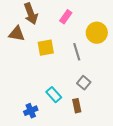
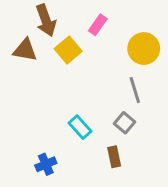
yellow square: (46, 48) -> (68, 50), moved, turned -30
gray line: (77, 52) -> (135, 90), moved
cyan rectangle: (54, 95) -> (80, 127), moved

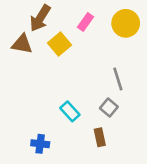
brown arrow: (46, 20) -> (40, 18), turned 52
yellow circle: (144, 49) -> (126, 23), moved
blue cross: (46, 164) -> (40, 144), turned 30

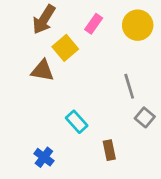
brown triangle: (22, 44) -> (43, 71), moved
gray square: (109, 108) -> (145, 117), moved
blue cross: (40, 144) -> (44, 157), turned 30

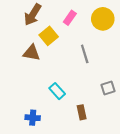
gray line: (129, 86) -> (85, 54), moved
gray square: (145, 117) -> (108, 88), turned 32
blue cross: (44, 157) -> (33, 118), turned -32

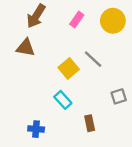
yellow square: (49, 36) -> (69, 68), moved
brown triangle: (32, 53) -> (26, 48), moved
gray line: (85, 54) -> (93, 59), turned -30

